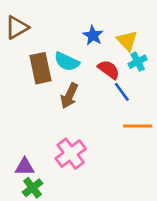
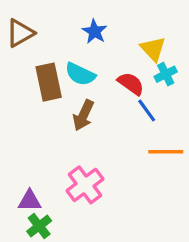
blue star: (93, 35) -> (94, 31), moved

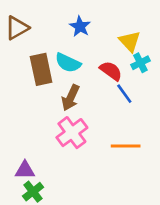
orange line: (166, 152) -> (126, 146), moved
pink cross: (85, 185) -> (72, 133), moved

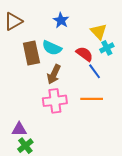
pink cross: (72, 133) -> (55, 101), turned 30
orange line: (126, 146) -> (92, 99), moved

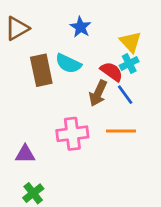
cyan cross: (107, 48) -> (129, 64), moved
brown arrow: (54, 74) -> (98, 93), moved
purple triangle: (19, 129) -> (25, 154), moved

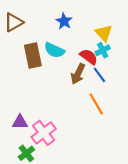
orange line: (121, 131) -> (96, 104), turned 60
pink cross: (72, 134) -> (44, 133), moved, turned -30

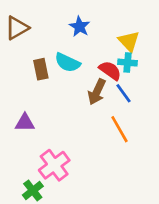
cyan cross: (103, 50) -> (127, 63), turned 32
brown rectangle: (33, 56) -> (41, 69), size x0.7
purple triangle: (20, 122) -> (25, 123), moved

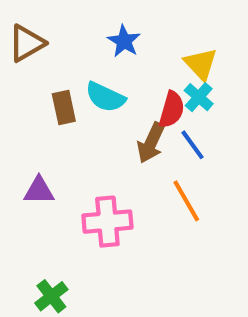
cyan cross: (127, 63) -> (199, 97), turned 36
red semicircle: (110, 71) -> (172, 110), turned 70
pink cross: (54, 165) -> (107, 222), moved, turned 32

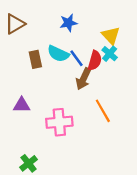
blue star: (124, 41) -> (68, 23), turned 30
blue line: (192, 145) -> (76, 58), moved

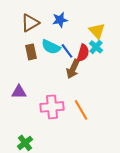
brown triangle: (15, 24) -> (30, 23), moved
orange line: (103, 111) -> (81, 110), moved

